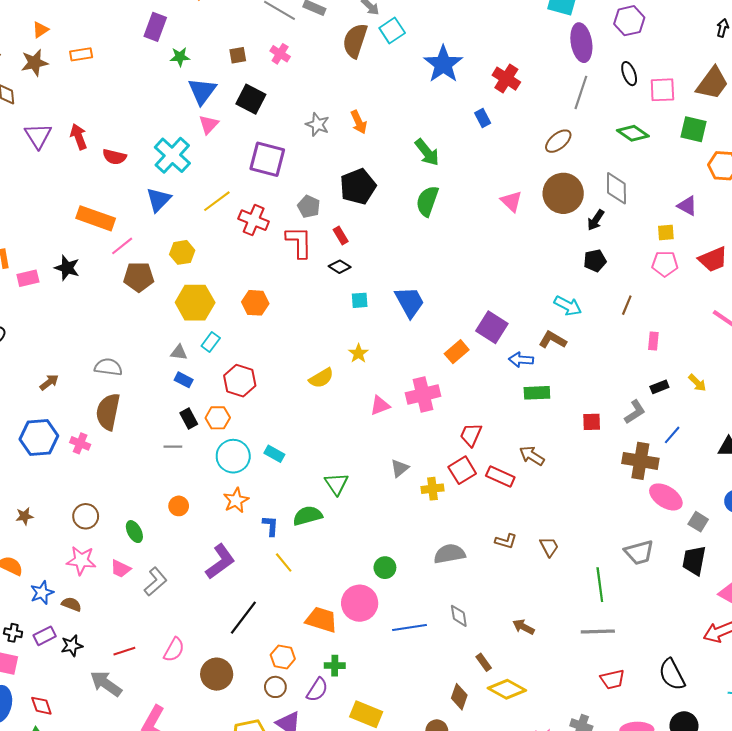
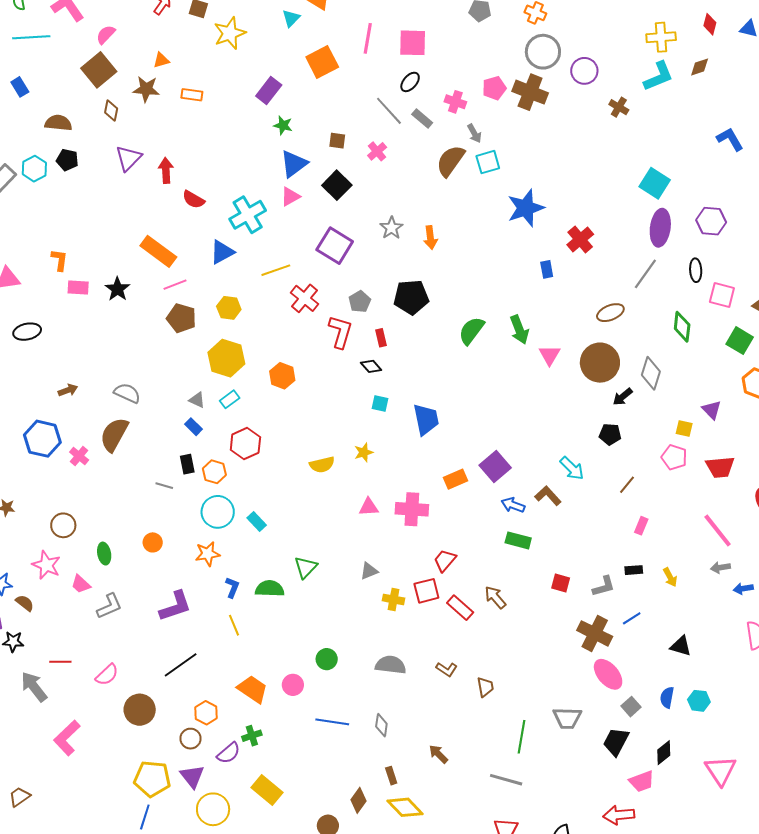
green diamond: (633, 133) -> (682, 327), turned 44
green arrow: (427, 152) -> (519, 330), moved
pink circle: (360, 603) -> (293, 685), size x0.6
green cross: (335, 666) -> (252, 736), turned -36

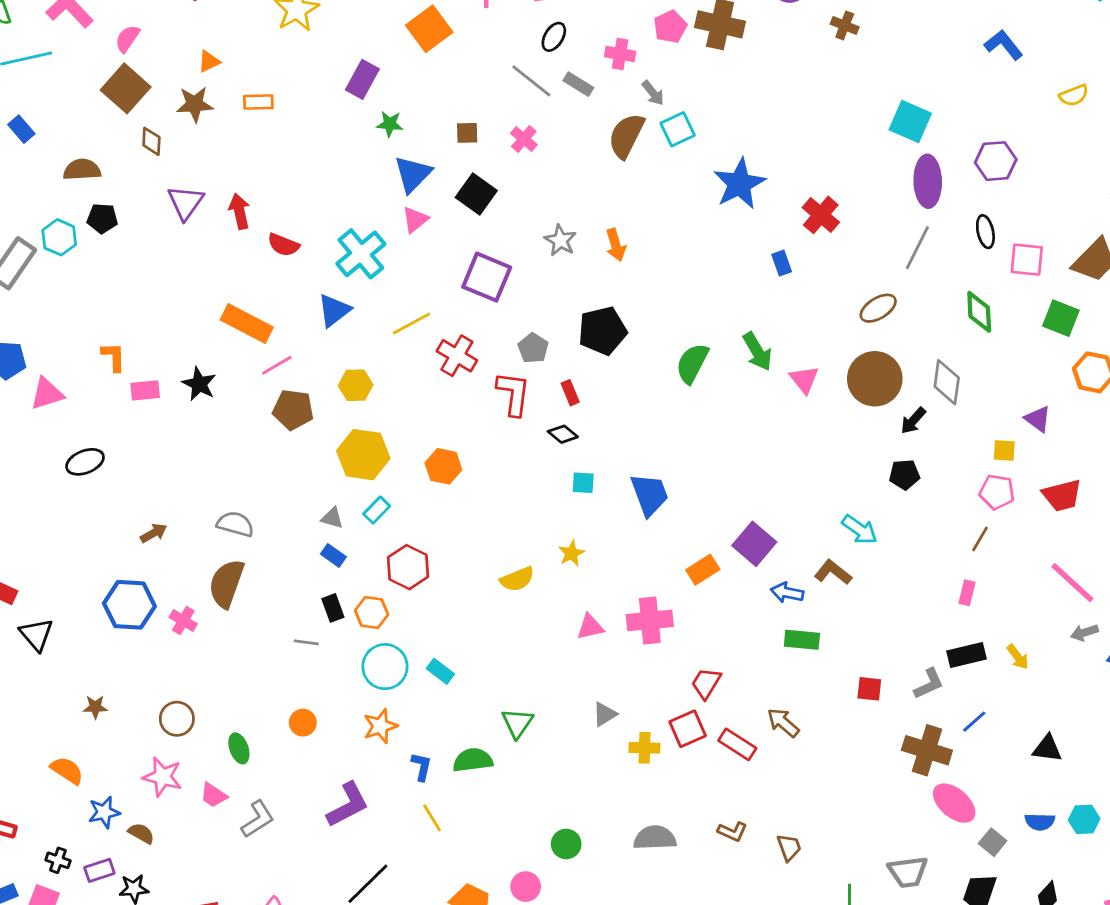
brown line: (627, 485) -> (980, 539), moved
black rectangle: (634, 570) -> (967, 655), size x1.5
blue semicircle: (667, 697) -> (1040, 822), turned -90

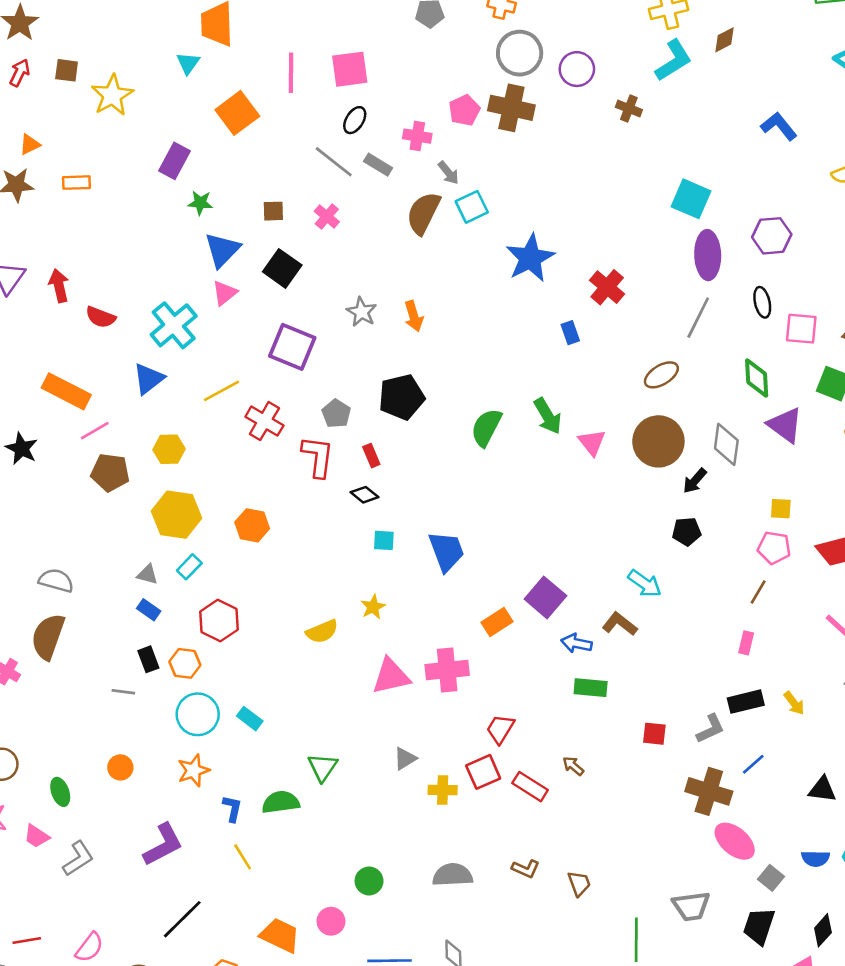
purple triangle: (1038, 419) -> (785, 425), moved, size x1.4
pink triangle: (590, 627) -> (391, 676), size x1.5
brown arrow: (783, 723) -> (573, 766), size x0.7

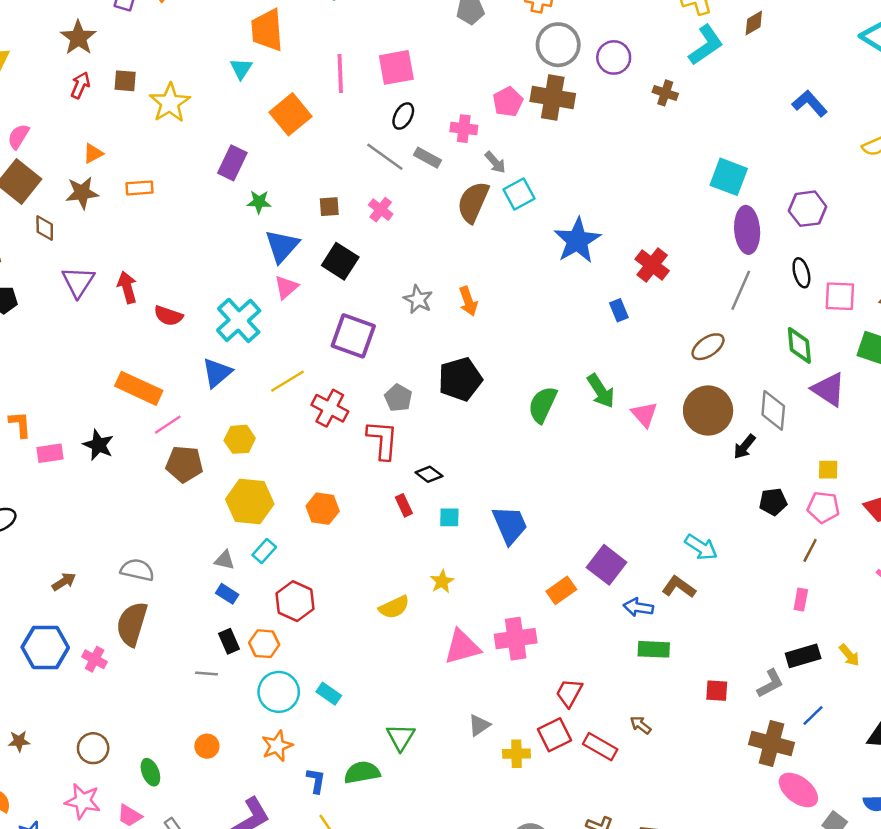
red rectangle: (371, 456) -> (404, 505), moved
black pentagon: (687, 532) -> (773, 502), moved

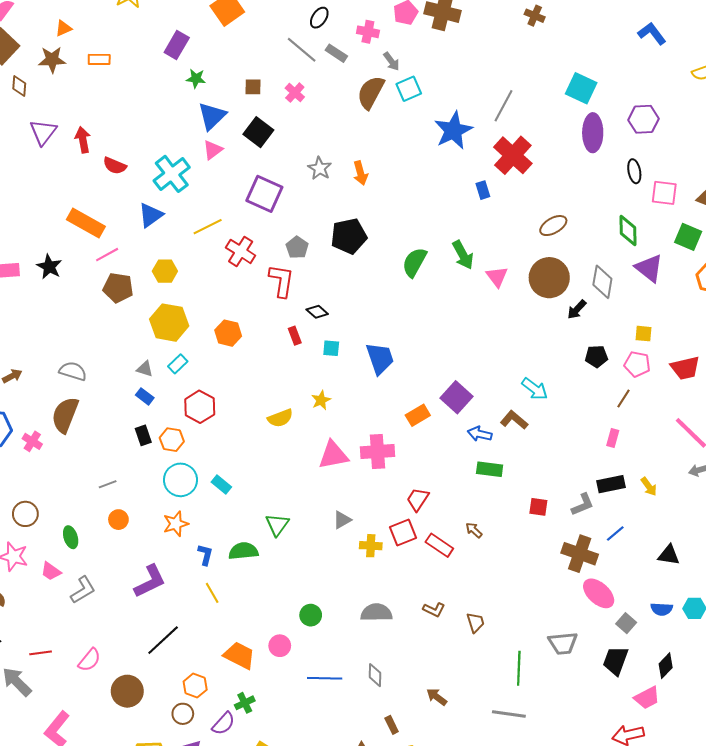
red cross: (652, 265) -> (513, 155), size x1.4
gray line: (741, 290) -> (504, 106), moved
gray line: (207, 674) -> (108, 484), moved, turned -30

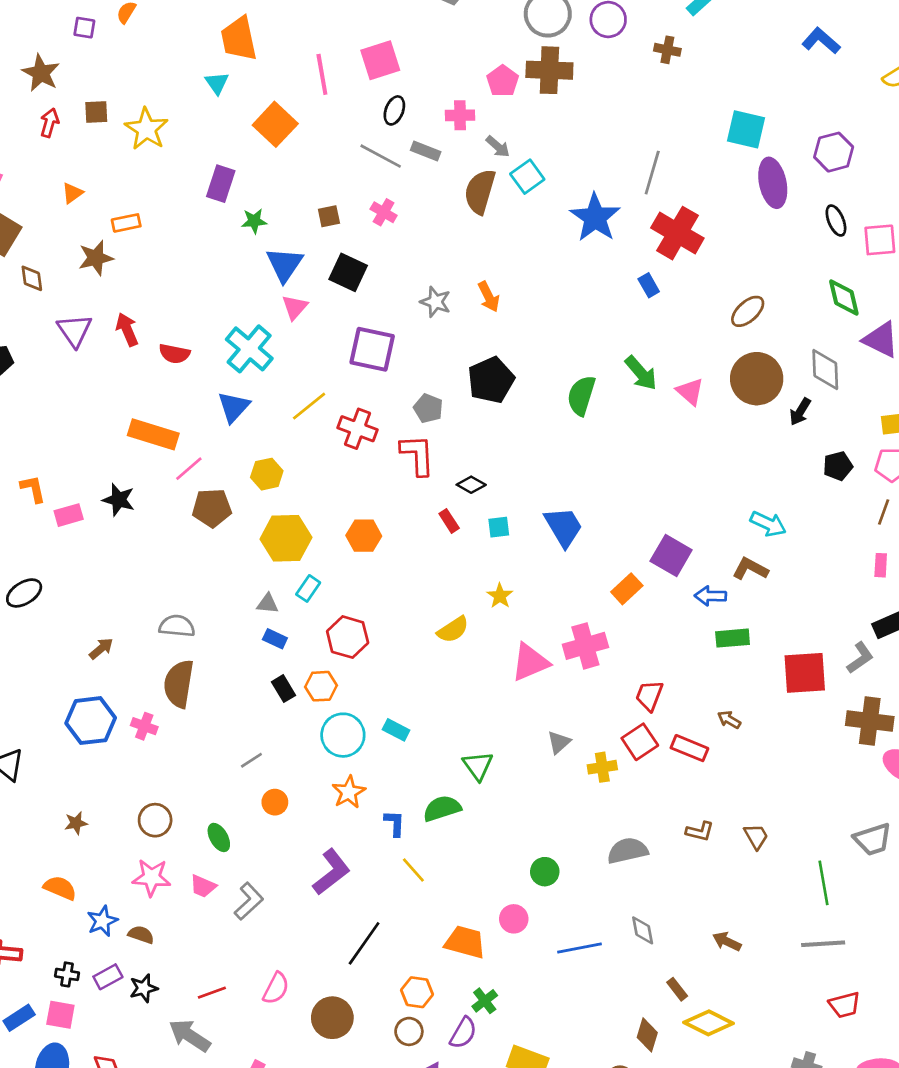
brown star: (52, 60) -> (96, 258), moved
red square: (538, 507) -> (805, 673), size x1.8

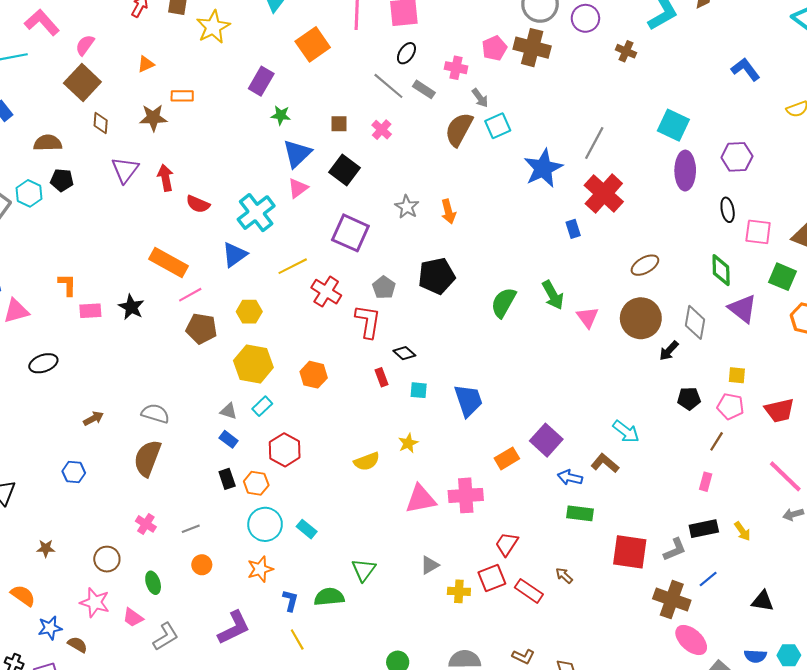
blue hexagon: (91, 721) -> (74, 472), size x0.6
pink cross: (144, 726) -> (146, 524), moved

